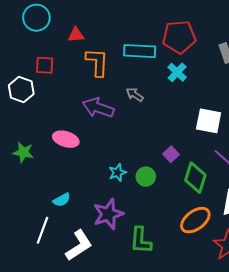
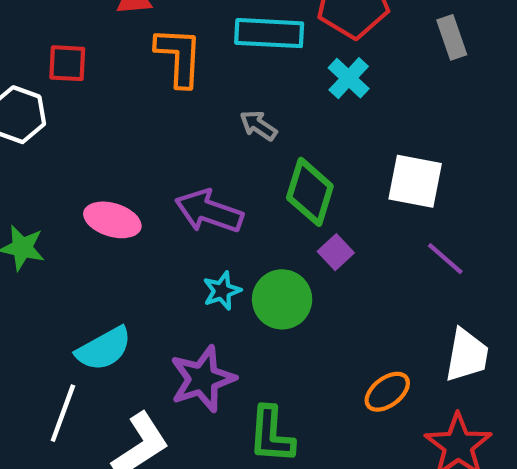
purple arrow: (98, 108) -> (209, 211), moved
green circle: (146, 177) -> (282, 299), size x1.4
green diamond: (195, 178) -> (310, 192), moved
cyan semicircle: (62, 200) -> (104, 349), size x1.5
orange ellipse: (195, 220) -> (387, 392), size x0.7

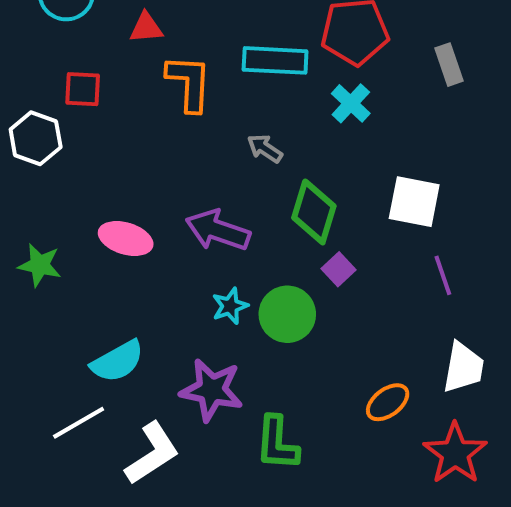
purple line: (445, 259) -> (443, 275), turned 30
purple star: (203, 379) -> (212, 390), turned 30
white line: (63, 413) -> (79, 423), turned 40

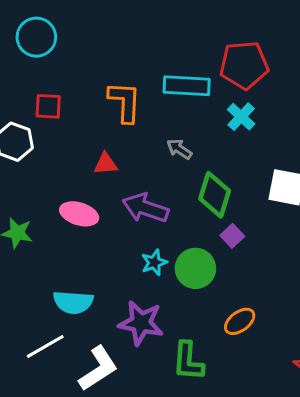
red triangle: (146, 28) -> (106, 164), moved
cyan semicircle: (117, 361) -> (73, 302), turned 33
orange ellipse: (388, 402) -> (240, 321), moved

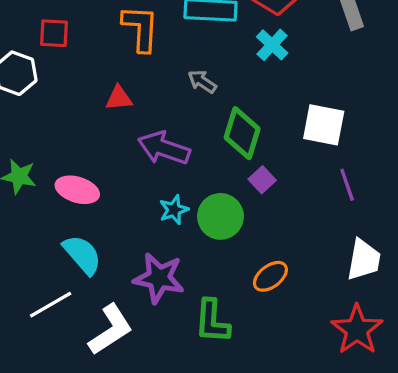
pink ellipse: (79, 214) -> (77, 190), moved
cyan semicircle: (73, 302) -> (82, 255), turned -135

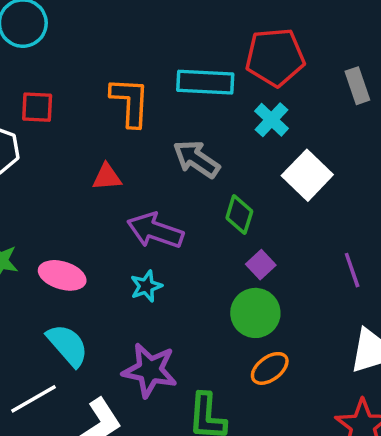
gray arrow: (202, 82) -> (196, 159), size x1.5
white square: (324, 125) -> (307, 175), moved, turned 33
green diamond: (242, 133) -> (239, 215), size x0.7
cyan star: (174, 210) -> (146, 286), moved
green circle: (220, 216) -> (255, 313), moved

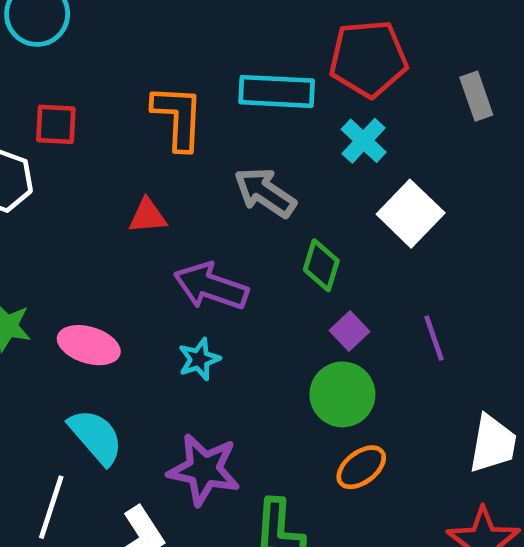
purple line: (352, 270) -> (434, 338), moved
white line: (34, 399) -> (51, 507), turned -42

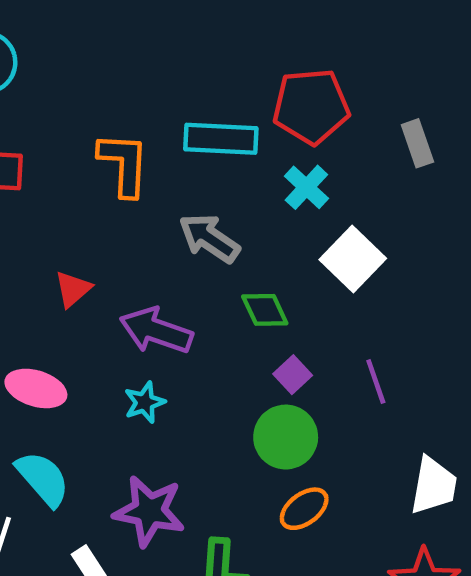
red triangle: (147, 216) -> (73, 289), moved, turned -36
green diamond: (321, 265) -> (265, 310), turned -42

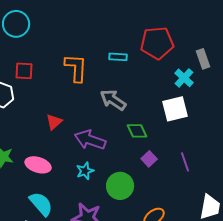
cyan rectangle: (221, 139) -> (118, 57), size x0.6
cyan cross: (306, 187) -> (184, 78), moved
white square: (353, 259) -> (175, 109), turned 32
green circle: (286, 437) -> (120, 186), moved

